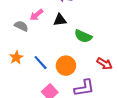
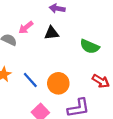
green semicircle: (83, 36) -> (90, 46), moved

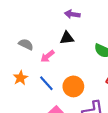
pink arrow: (26, 27) -> (47, 56), moved

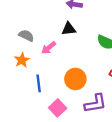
orange star: (20, 78) -> (22, 60), moved
blue line: (46, 83) -> (39, 83), moved, turned 35

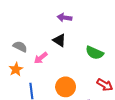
black triangle: (69, 29) -> (59, 40), turned 40

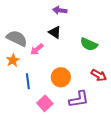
gray semicircle: (20, 47) -> (17, 38), size x1.5

